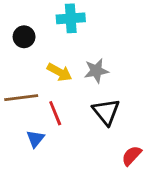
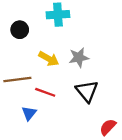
red line: (55, 113) -> (45, 92), turned -48

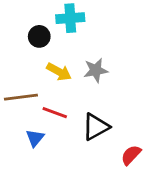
black circle: (20, 30) -> (39, 36), moved
black triangle: (87, 91) -> (96, 127), moved, turned 40

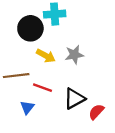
black circle: (39, 36) -> (30, 28), size x1.5
red semicircle: (131, 155) -> (96, 112), moved

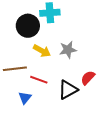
red semicircle: (96, 112) -> (88, 78), moved

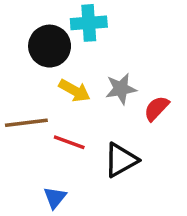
red semicircle: (88, 78) -> (156, 108), moved
blue triangle: (25, 98) -> (55, 197), moved

